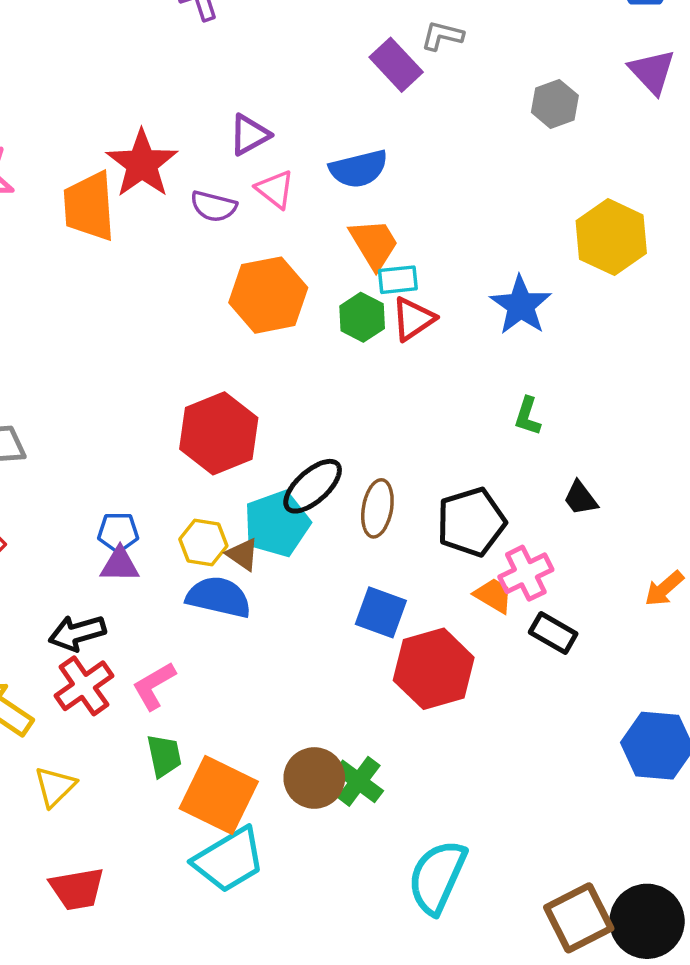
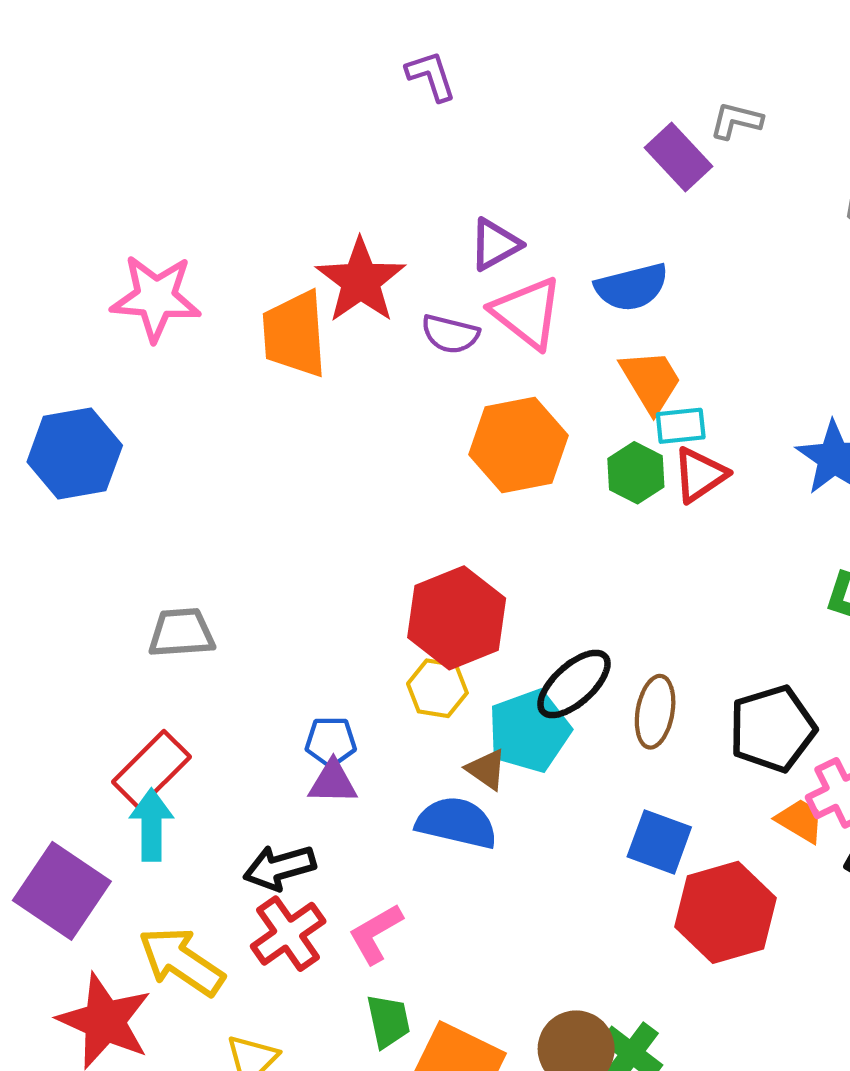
pink triangle: (275, 189) -> (527, 313), size x1.5
yellow hexagon: (203, 542) -> (437, 688), moved

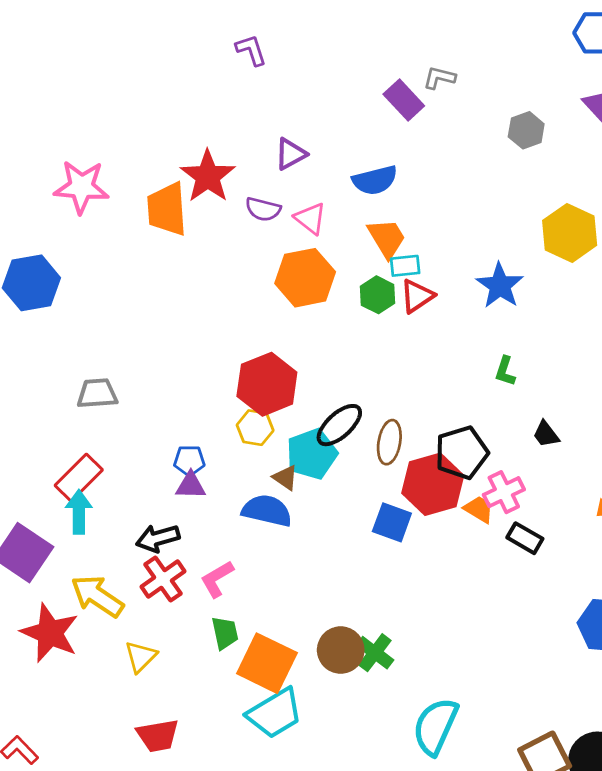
pink triangle: (527, 313) -> (310, 218), moved, size x0.7
red hexagon: (725, 912) -> (433, 484), moved

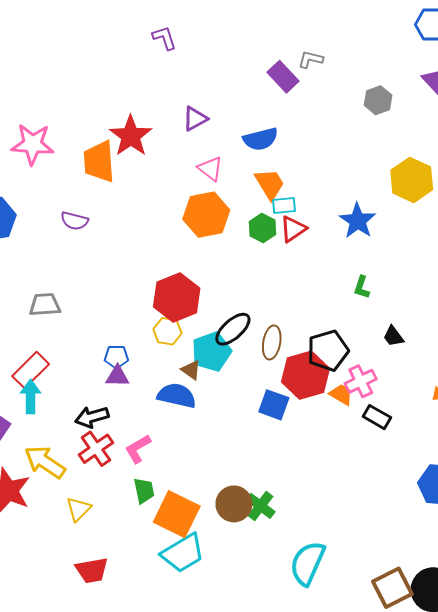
purple semicircle: (263, 209) -> (74, 221), moved

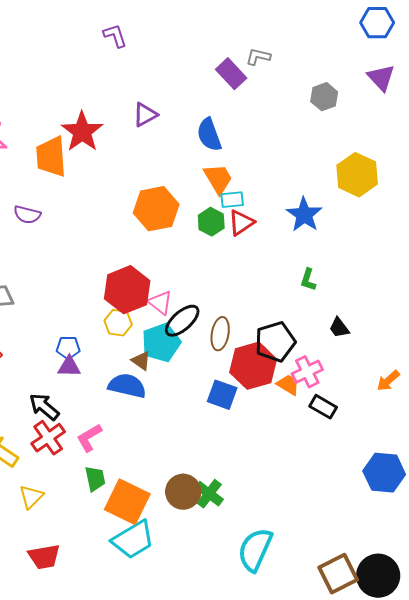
blue semicircle: (260, 139) -> (209, 135), turned 84
pink triangle: (210, 169) -> (160, 303), moved
black arrow: (92, 417) -> (44, 407), turned 56

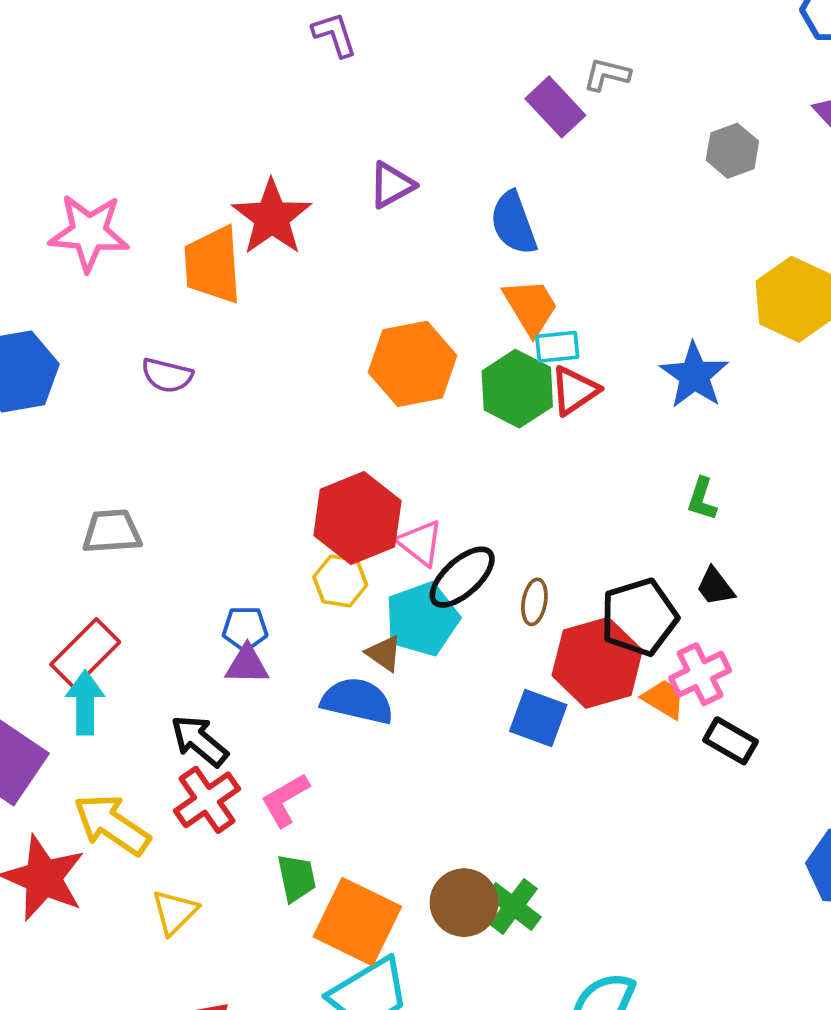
green hexagon: (211, 222) -> (517, 389), size x1.4
black trapezoid: (339, 328) -> (715, 587), moved
brown ellipse: (220, 334) -> (534, 602), size x0.7

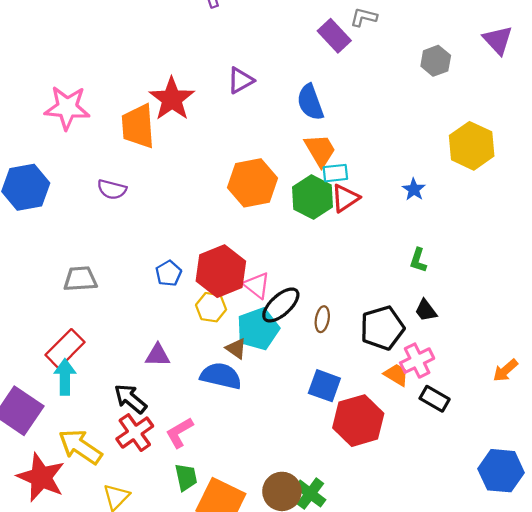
blue star: (694, 375) -> (414, 189), size x0.6
blue pentagon: (245, 629) -> (169, 273), moved, turned -30
red hexagon: (597, 663) -> (358, 421), moved

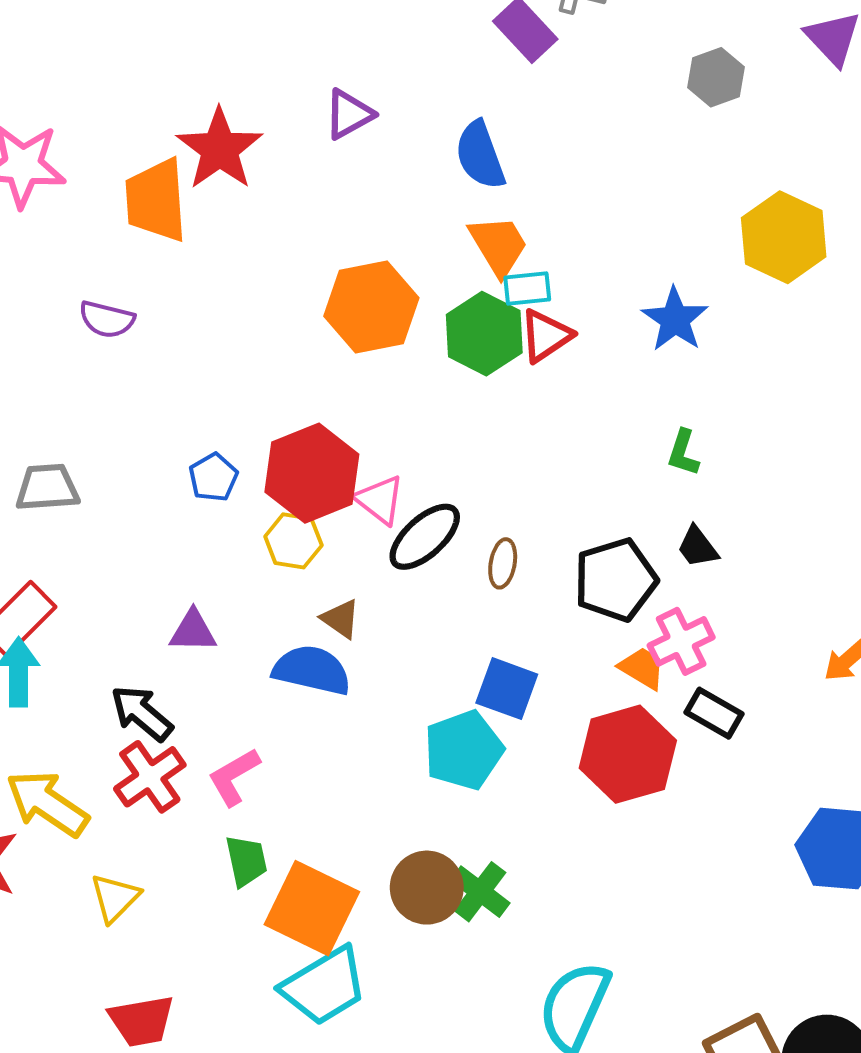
blue star: (414, 189) -> (675, 319), size x1.5
cyan pentagon: (258, 329) -> (464, 750), moved
red hexagon: (358, 421) -> (628, 754), moved

